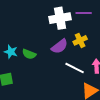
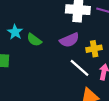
yellow cross: (80, 40) -> (94, 49), moved

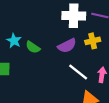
yellow cross: (94, 49) -> (93, 41), moved

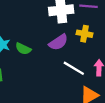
yellow cross: (93, 41) -> (85, 34), turned 32

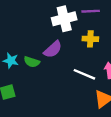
purple semicircle: (58, 42) -> (53, 49), moved

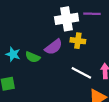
yellow cross: (90, 39) -> (78, 41), moved

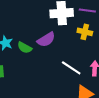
yellow cross: (78, 41) -> (85, 32), moved

